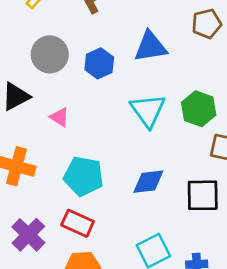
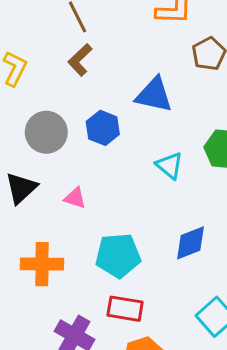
blue triangle: (150, 47) -> (154, 95), turned 36
cyan triangle: (148, 111) -> (169, 165), size x0.7

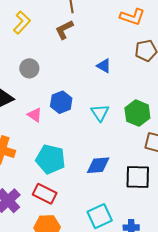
blue triangle: (154, 95) -> (104, 66), size x0.6
blue hexagon: (103, 128) -> (61, 102), moved
gray circle: (46, 132) -> (29, 68), size x0.7

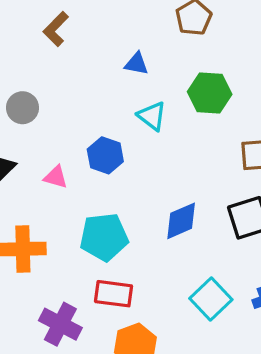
blue hexagon: (61, 102) -> (105, 155), moved
cyan triangle: (100, 113) -> (152, 116), moved
green hexagon: (137, 113) -> (210, 93), moved

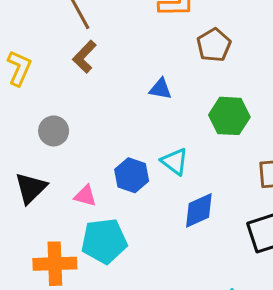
cyan triangle: (152, 116) -> (175, 161), moved
blue diamond: (181, 221) -> (199, 210), moved
cyan pentagon: (104, 237) -> (104, 241), moved

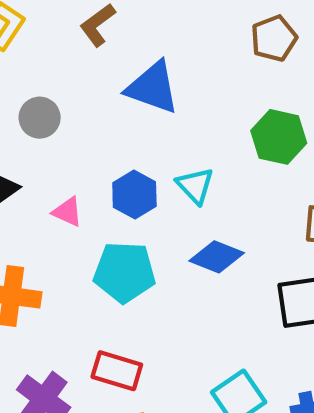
blue triangle: (160, 89) -> (153, 87), moved, size x1.8
blue diamond: (199, 210) -> (217, 257), turned 36
cyan pentagon: (104, 241) -> (125, 272), moved

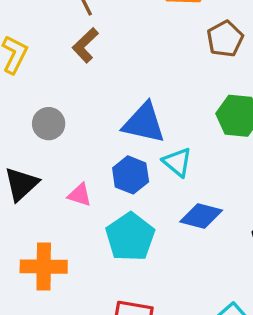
blue triangle: (153, 87) -> (144, 123), moved
cyan pentagon: (125, 272) -> (130, 237), turned -30

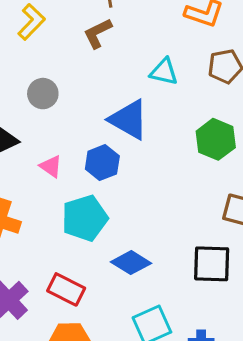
cyan triangle: (177, 162) -> (164, 72), moved, turned -44
blue diamond: (201, 216) -> (131, 263), moved

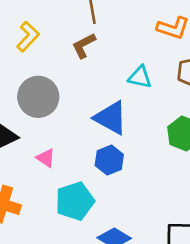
gray circle: (43, 94) -> (38, 97), size x1.6
blue hexagon: (102, 163) -> (109, 160), moved

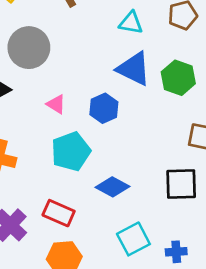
blue triangle: (111, 118) -> (134, 69), moved
pink triangle: (46, 158) -> (56, 104), moved

